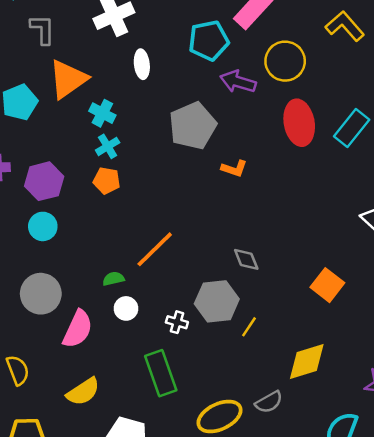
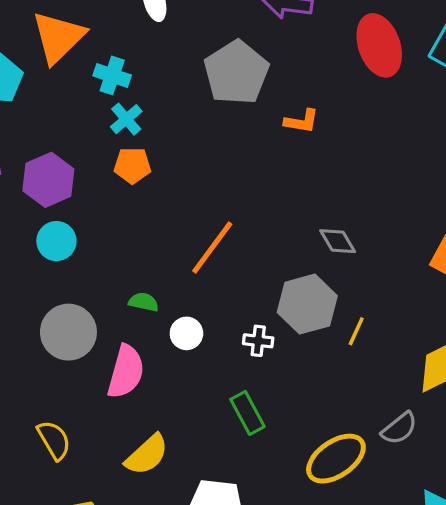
green semicircle: (113, 279) -> (144, 302), moved, turned 35
green rectangle: (161, 373) -> (247, 413), size x0.7

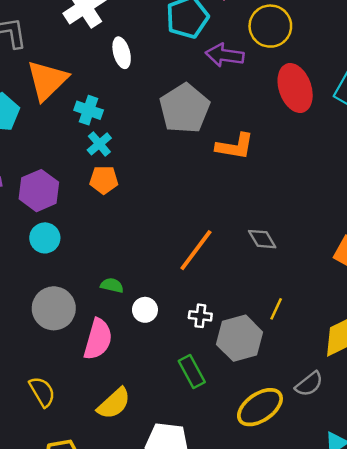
orange L-shape: (302, 121) -> (235, 146), size x1.4
orange line: (212, 248) -> (196, 250), moved
gray hexagon: (307, 304) -> (240, 338), moved

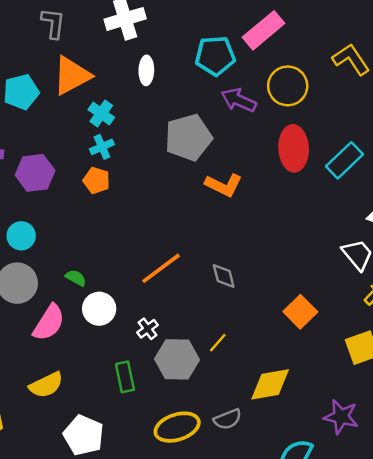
cyan circle: (45, 238) -> (21, 236), moved
white circle: (145, 310) -> (99, 309), size x1.4
white cross: (200, 316) -> (148, 329), turned 30

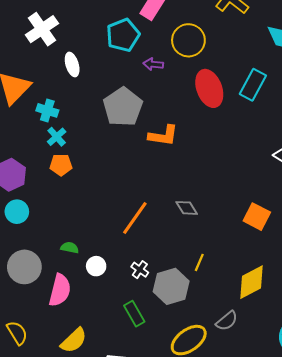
purple arrow: (239, 100) -> (153, 64), size x0.7
cyan circle: (21, 236) -> (17, 212), moved
white circle: (99, 309) -> (96, 266), size x0.7

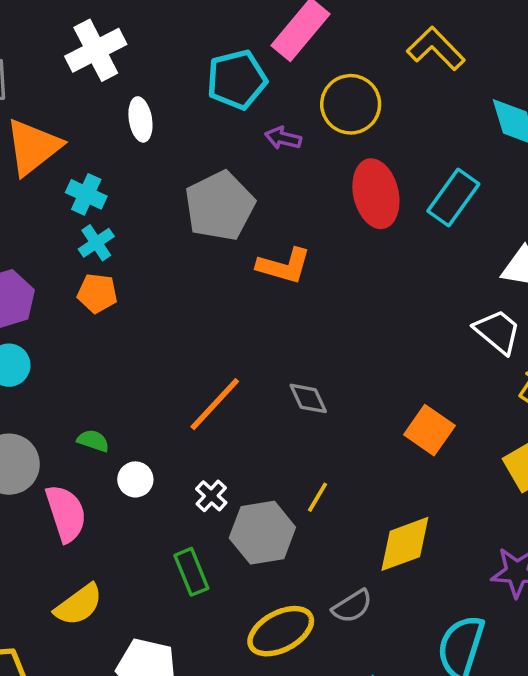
pink semicircle: (60, 290) -> (66, 513), turned -40

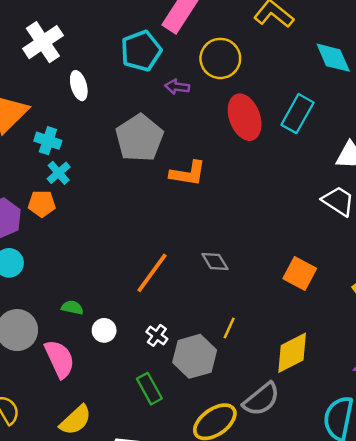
orange pentagon: (97, 293) -> (42, 204), moved
gray semicircle: (352, 606) -> (261, 399), size x1.4

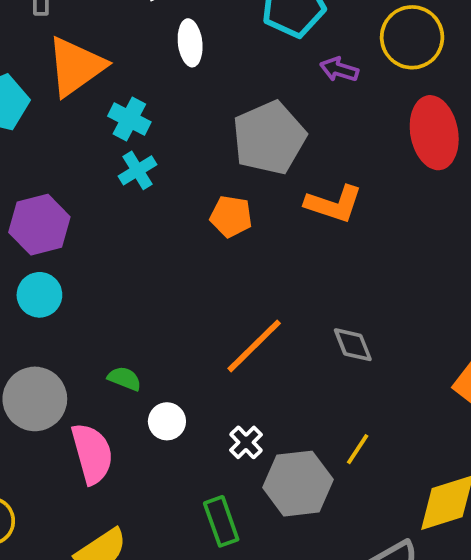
orange pentagon: (42, 204) -> (231, 216), moved

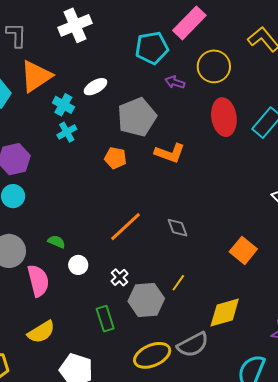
white ellipse: (190, 43) -> (95, 87), moved, turned 65

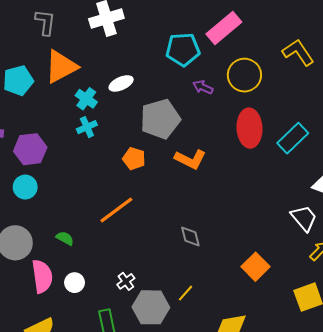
orange line: (125, 227) -> (116, 210), moved
white circle: (78, 265) -> (75, 283), moved

